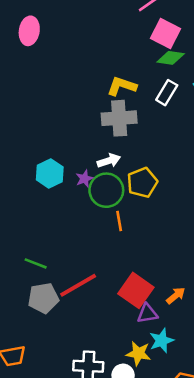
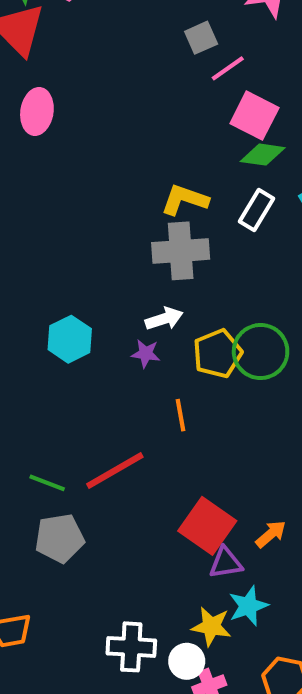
purple star: (84, 179) -> (146, 354), moved, turned 30
green circle: (106, 190) -> (261, 352), moved
red line: (78, 285) -> (115, 471), moved

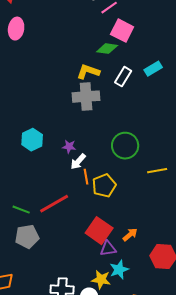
green diamond: (263, 155) -> (107, 49), moved
white arrow: (164, 319) -> (78, 162), moved, turned 150
yellow pentagon: (217, 354) -> (104, 186), moved

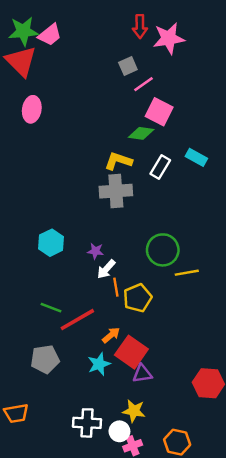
cyan rectangle: (153, 69) -> (196, 157), turned 60
yellow line: (157, 171) -> (187, 273), moved
green line: (21, 210) -> (51, 308), moved
orange arrow: (130, 235) -> (111, 335), moved
cyan star: (119, 270) -> (99, 364), moved

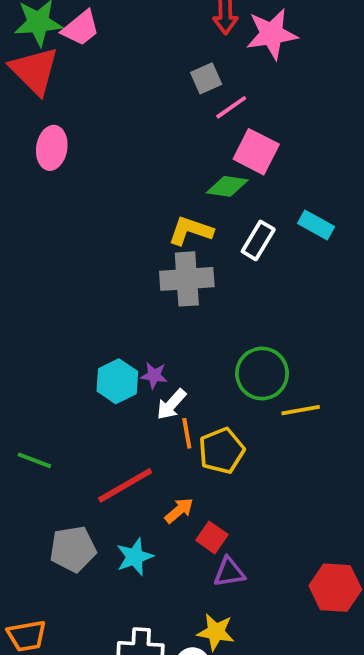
cyan hexagon: (51, 243) -> (117, 381), moved
green line: (51, 308) -> (34, 460), moved
red square: (131, 352) -> (212, 537), size x0.6
cyan star: (99, 364) -> (135, 557), moved

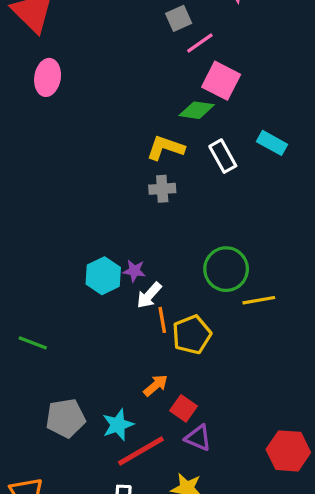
white rectangle: (258, 240) -> (223, 156), turned -60
gray cross: (187, 279) -> (162, 189), size x0.6
red line: (125, 485) -> (141, 451), moved
purple triangle: (229, 572) -> (198, 438), turned 32

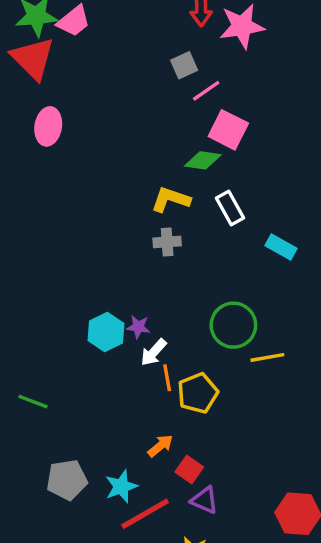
cyan rectangle: (272, 143) -> (281, 247), moved

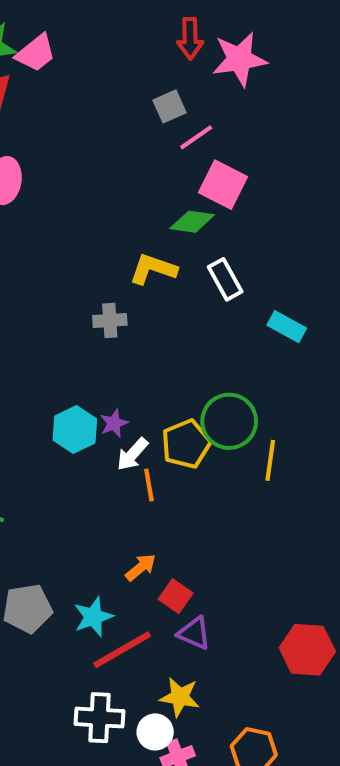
gray cross: (167, 242) -> (110, 320), moved
purple star: (138, 327) -> (114, 423), turned -30
yellow line: (267, 357) -> (270, 460), turned -72
yellow pentagon: (198, 393) -> (186, 444), moved

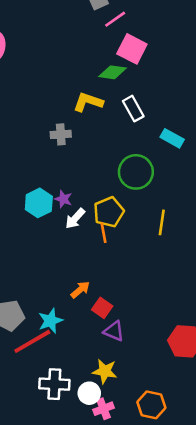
green circle: (229, 421) -> (136, 172), moved
purple star: (114, 423) -> (63, 199), turned -30
orange line: (149, 485) -> (104, 233), moved
red line: (122, 650) -> (32, 341), moved

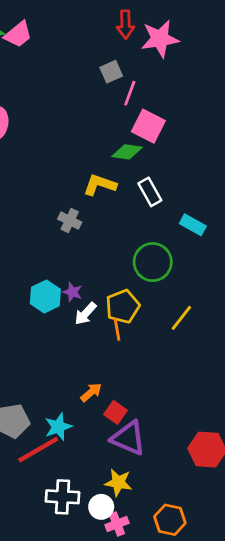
pink line: (115, 19) -> (130, 93), turned -35
gray cross: (61, 134) -> (70, 221), turned 30
yellow line: (162, 222) -> (181, 318), turned 30
purple triangle: (114, 331) -> (128, 438), size x1.5

